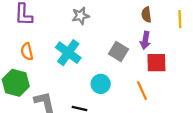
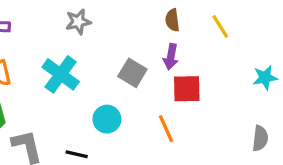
yellow line: (180, 19) -> (220, 26), turned -30

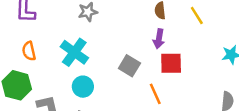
gray square: (132, 73) -> (129, 66), moved
cyan circle: (107, 119) -> (83, 87), moved

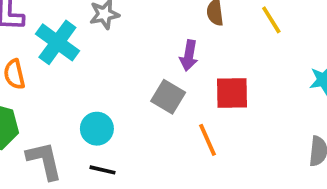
purple arrow: (159, 39) -> (189, 55), moved
cyan cross: (74, 52) -> (57, 42), moved

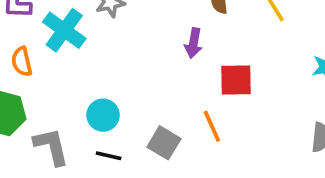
gray square: (168, 97) -> (164, 143), moved

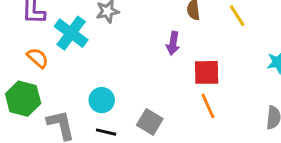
orange semicircle: (22, 62) -> (38, 58), turned 145
orange line: (212, 126) -> (208, 106), moved

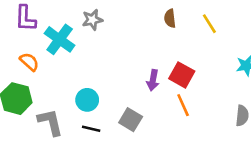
purple arrow: (173, 43) -> (153, 80), moved
red square: (207, 72) -> (182, 75), turned 30

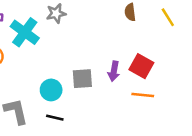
orange line: (183, 105) -> (143, 95), turned -60
gray square: (131, 120) -> (82, 79), moved, turned -35

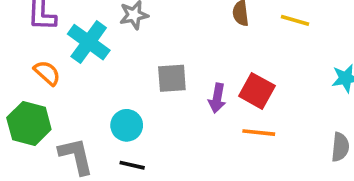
yellow line: (168, 17) -> (295, 20), turned -42
gray square: (82, 79) -> (172, 78), moved

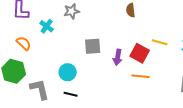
yellow line: (295, 20) -> (160, 42), moved
cyan cross: (89, 42) -> (47, 26), size x0.6

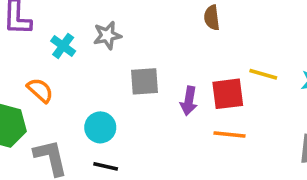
gray star: (72, 11) -> (107, 35), moved
orange semicircle: (24, 43) -> (40, 90), moved
red square: (140, 53) -> (228, 94), turned -36

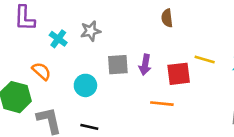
purple arrow: (189, 101) -> (145, 65), moved
cyan circle: (100, 127) -> (85, 85), moved
orange line: (230, 134) -> (162, 104), moved

